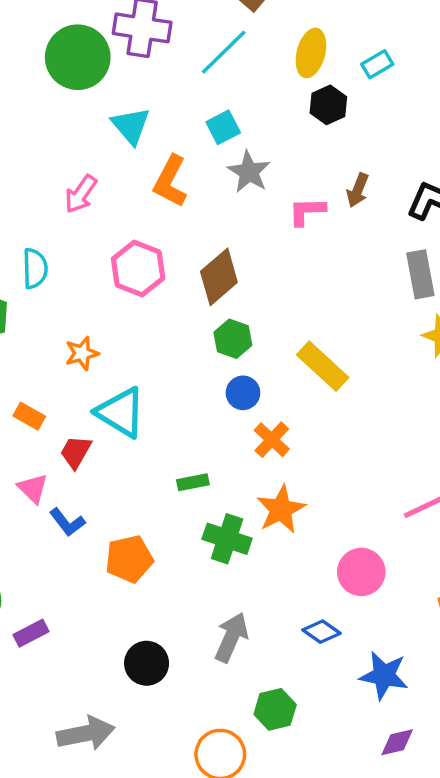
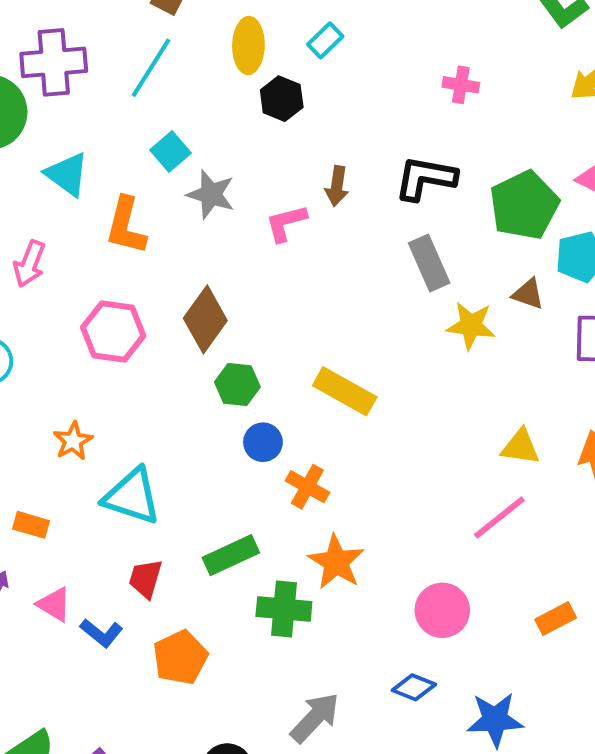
red trapezoid: (76, 452) -> (145, 579), moved
green rectangle: (193, 482) -> (231, 555), size x1.5
gray arrow: (231, 637) -> (315, 718), turned 33

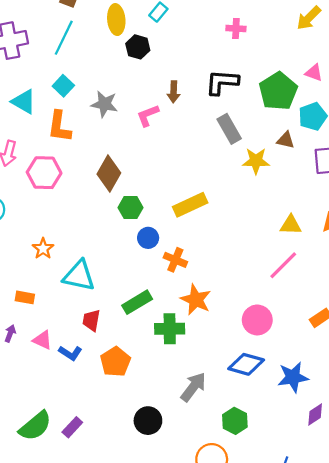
cyan square: (170, 152) -> (63, 86), moved
pink hexagon: (113, 331) -> (44, 173), moved
yellow rectangle: (345, 391) -> (190, 205), turned -48
blue diamond: (414, 687) -> (246, 364), size x1.5

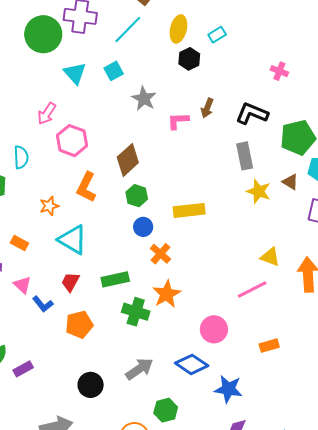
orange L-shape: (59, 127) -> (86, 187), moved

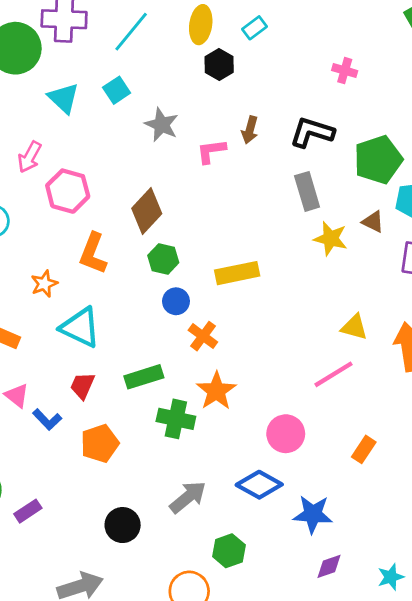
orange rectangle: (269, 346) -> (364, 449), turned -36

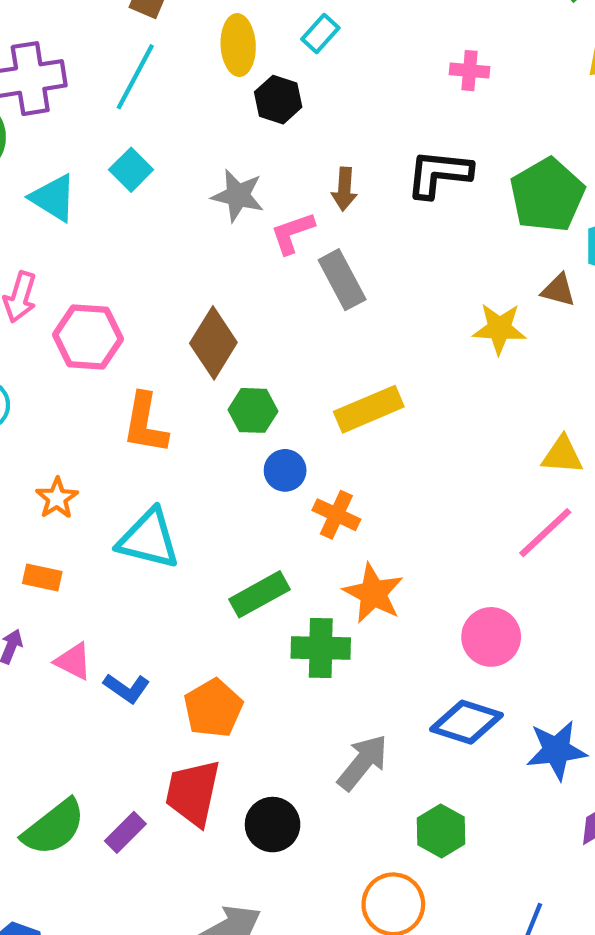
gray star: (162, 125) -> (238, 196), moved
gray rectangle: (307, 191) -> (342, 280), moved
orange star: (44, 284) -> (57, 498), moved
red trapezoid: (82, 386) -> (193, 793), moved, size x1.6

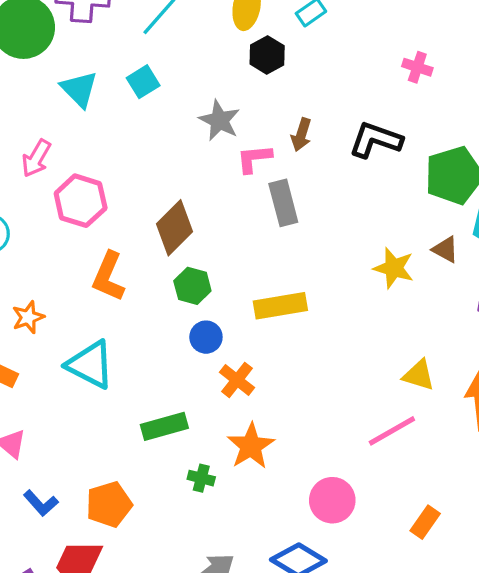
green cross: (321, 648) -> (201, 478), size x0.6
blue L-shape: (127, 688) -> (41, 503), moved

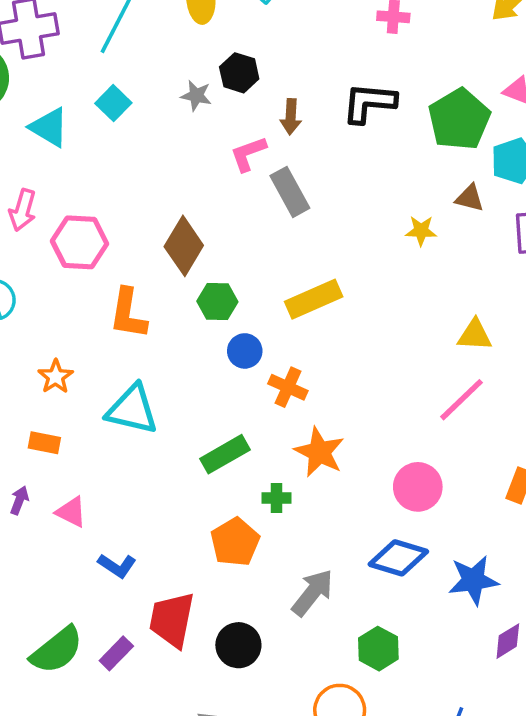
black hexagon: (267, 55) -> (239, 73), moved
gray star: (219, 120) -> (196, 96), moved, size x0.7
yellow star: (394, 268) -> (421, 231), size x0.7
orange pentagon: (109, 504) -> (235, 542), moved

